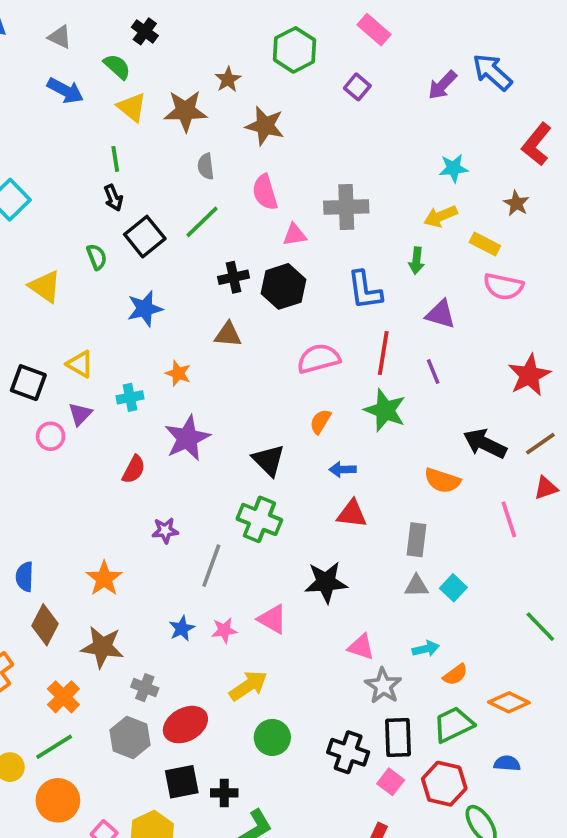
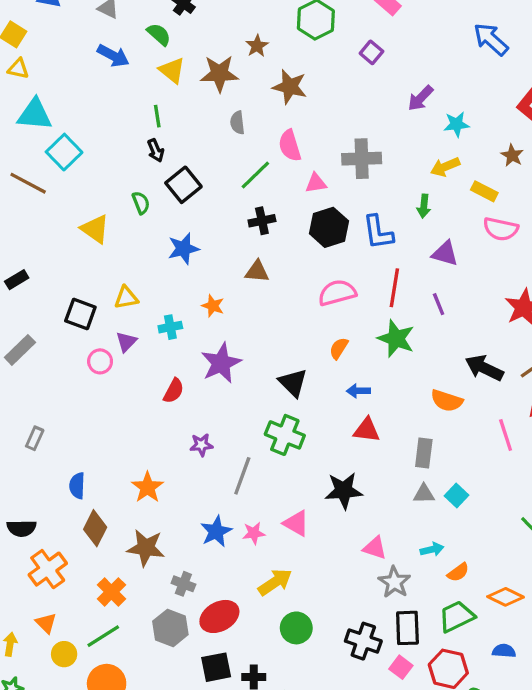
purple arrow: (442, 85) -> (421, 98), moved
green line: (202, 222) -> (255, 175), moved
black hexagon: (283, 286) -> (329, 227), moved
yellow triangle: (80, 364) -> (126, 298), turned -40
blue star: (182, 628) -> (216, 531), size x1.4

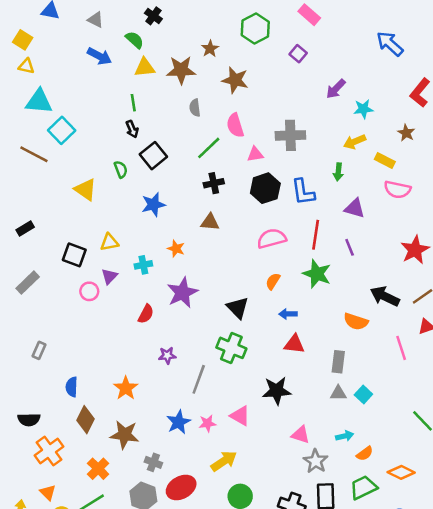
yellow triangle: (172, 70) -> (145, 67), turned -45

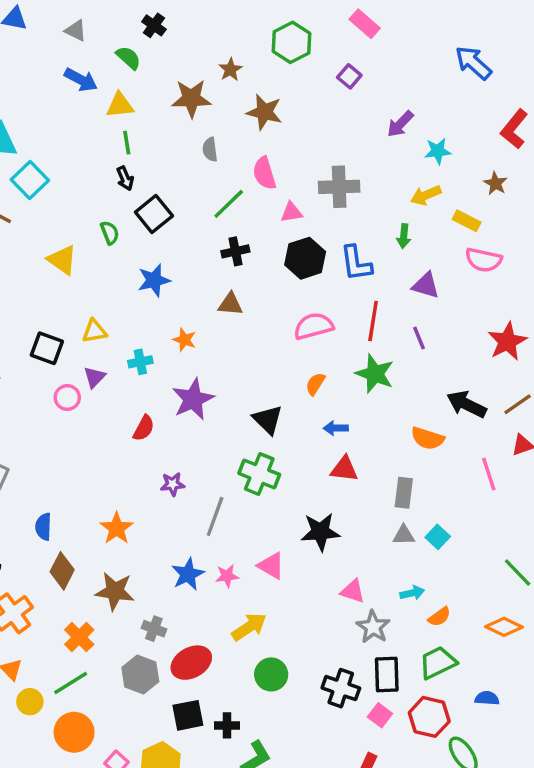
yellow triangle: (145, 67) -> (120, 105), moved
orange diamond: (401, 472) -> (504, 627), moved

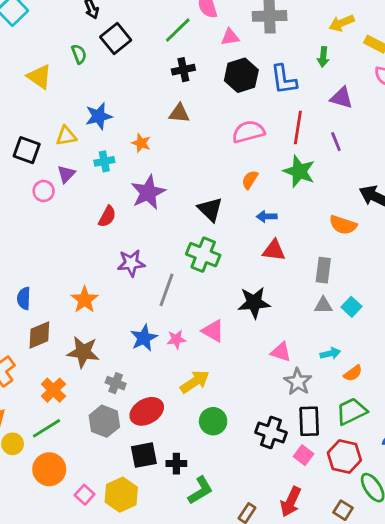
blue star: (154, 280) -> (99, 116), moved
purple star: (173, 484) -> (131, 263), size x1.4
brown diamond: (62, 571) -> (39, 335), turned 40

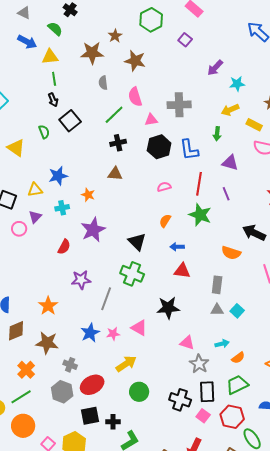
pink semicircle: (248, 132) -> (164, 187), size x0.6

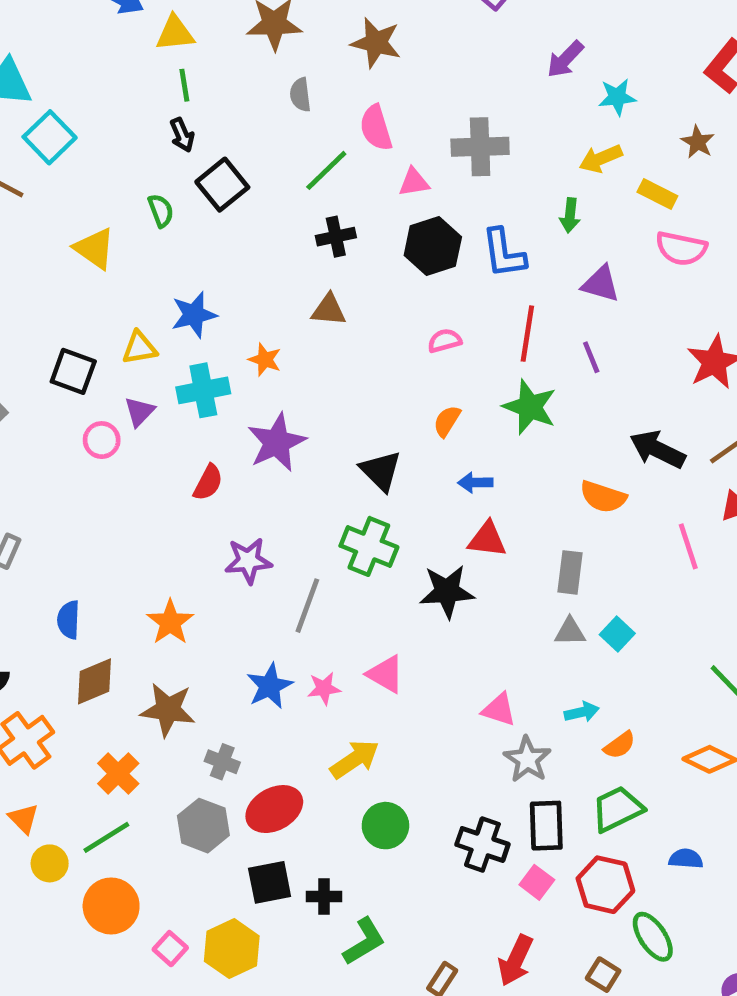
cyan cross: (62, 208) -> (203, 390), size x1.5
black star: (168, 308) -> (447, 591), moved

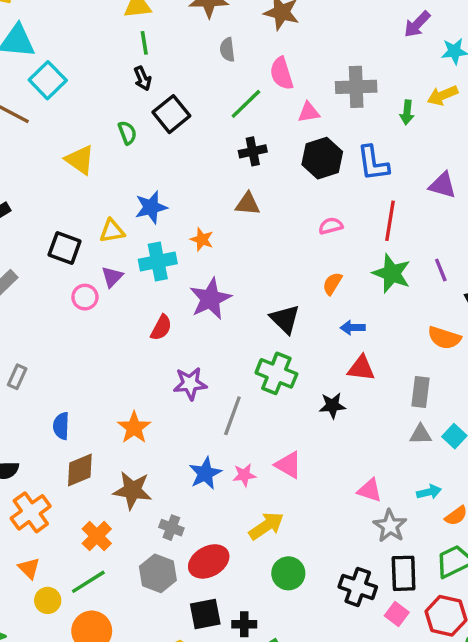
green arrow: (570, 215) -> (407, 112), moved
purple line: (591, 357) -> (441, 270), moved
black star: (447, 591) -> (332, 406), size x0.7

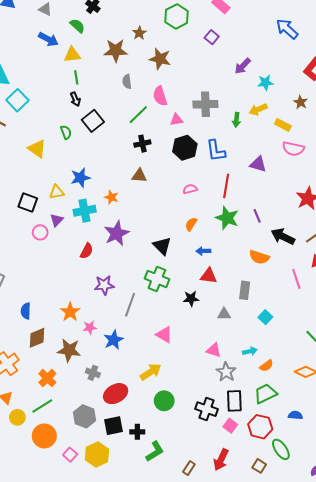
gray triangle: (421, 434) -> (224, 314), moved
pink star: (244, 475) -> (90, 327), moved
gray hexagon: (158, 573) -> (85, 416), moved

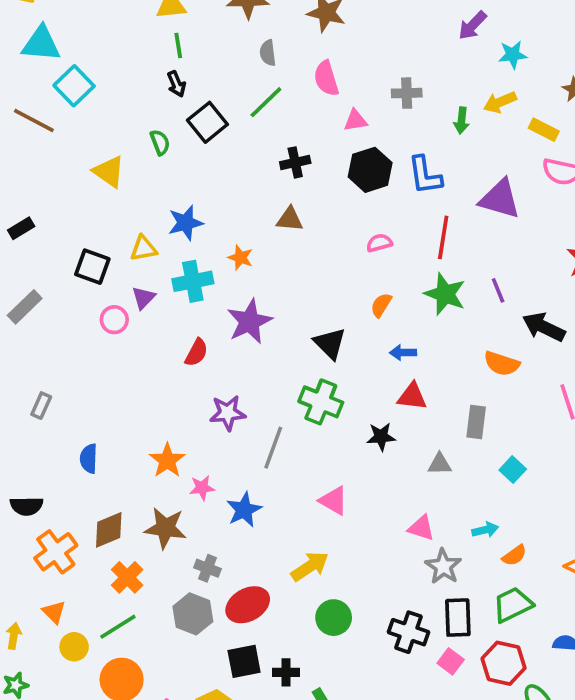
gray cross: (205, 104) -> (407, 93), size x0.7
green line: (138, 115) -> (266, 102), moved
purple triangle: (258, 164) -> (500, 199), size x1.4
brown diamond: (37, 338) -> (109, 530), moved
gray hexagon: (85, 416) -> (193, 614), moved

